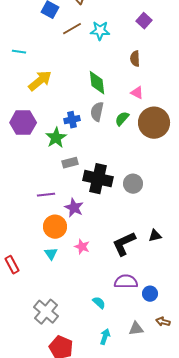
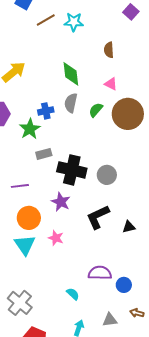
purple square: (144, 21) -> (131, 12), moved
purple star: (74, 208) -> (61, 202), moved
black L-shape: (124, 244) -> (98, 217), moved
cyan triangle: (51, 254) -> (25, 245), size x1.6

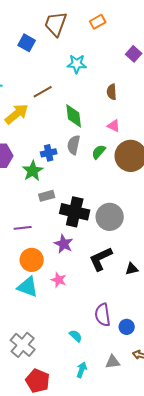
brown line: (46, 20) -> (43, 92), moved
gray circle: (107, 175) -> (110, 217), size x1.4
cyan triangle: (25, 245) -> (28, 287), turned -35
purple semicircle: (100, 273) -> (103, 315), turned -100

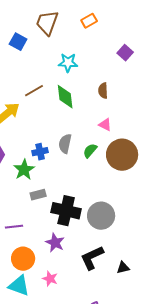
green diamond: (74, 116) -> (65, 97), moved

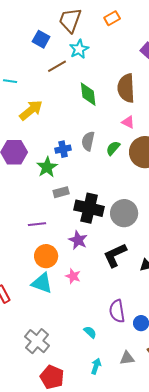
cyan star: (68, 63) -> (79, 49), moved, turned -30
brown line: (34, 91) -> (57, 66), moved
brown semicircle: (103, 91) -> (126, 88), size x1.8

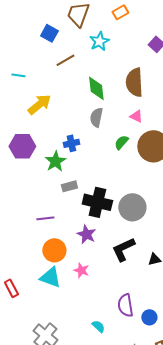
cyan star: (79, 49) -> (99, 41), moved
gray semicircle: (88, 141) -> (96, 117), moved

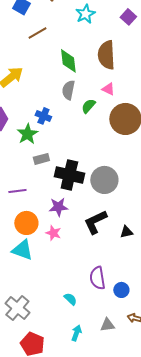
cyan star: (99, 41) -> (85, 14), moved
green semicircle: (121, 142) -> (88, 106), moved
blue cross: (71, 143) -> (43, 116), turned 35
purple star: (86, 234) -> (58, 207), turned -30
pink star: (81, 270) -> (53, 233), moved

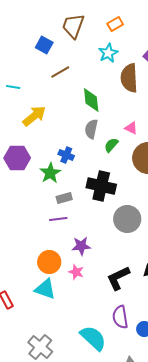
brown semicircle: (106, 55) -> (129, 78), moved
black cross: (69, 175) -> (101, 186), moved
purple line: (17, 191) -> (58, 219), moved
black L-shape: (95, 222) -> (118, 278), moved
cyan semicircle: (70, 299) -> (93, 338), size x2.0

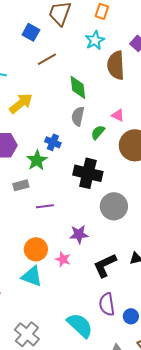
orange rectangle: (115, 24) -> (102, 11), turned -42
gray rectangle: (64, 198) -> (21, 185), moved
purple star: (81, 246) -> (79, 234), moved

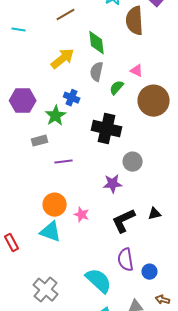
yellow arrow: (21, 103) -> (63, 59), moved
gray circle: (114, 206) -> (133, 162), size x0.7
purple star: (79, 234) -> (113, 184), moved

